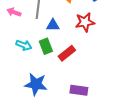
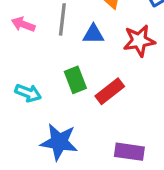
blue triangle: (53, 25) -> (93, 34), moved
cyan arrow: (24, 45) -> (28, 93), moved

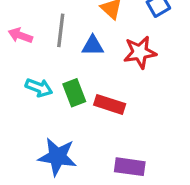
red rectangle: (110, 91) -> (110, 104), turned 56
cyan arrow: (28, 93) -> (39, 88), moved

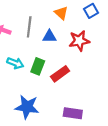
green rectangle: (74, 93) -> (38, 66), turned 42
red rectangle: (110, 104) -> (60, 74), turned -54

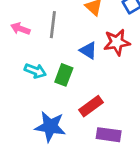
blue triangle: (49, 36) -> (88, 50), moved, turned 32
red rectangle: (60, 74) -> (91, 106), moved

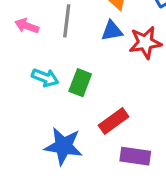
blue triangle: (88, 50) -> (112, 31), moved, turned -42

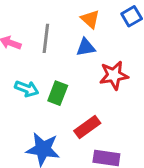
red star: (145, 43) -> (114, 75), moved

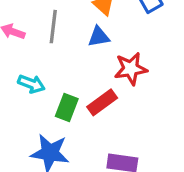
green rectangle: (58, 93) -> (67, 107), moved
red rectangle: (87, 127) -> (102, 102), moved

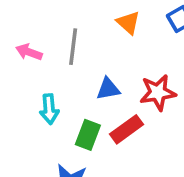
blue triangle: (99, 37) -> (108, 89), moved
cyan arrow: (31, 84) -> (49, 109), turned 64

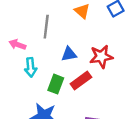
pink arrow: (29, 52) -> (17, 45), moved

